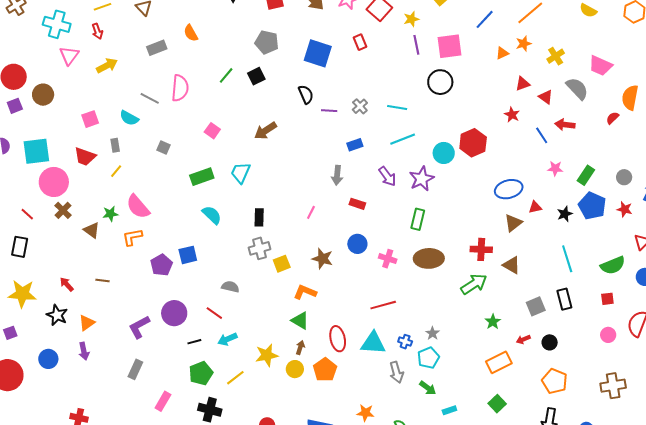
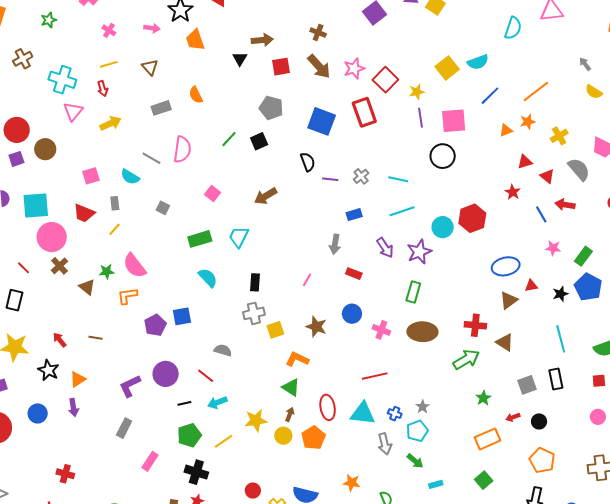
red rectangle: (360, 42) -> (364, 112), size x1.8

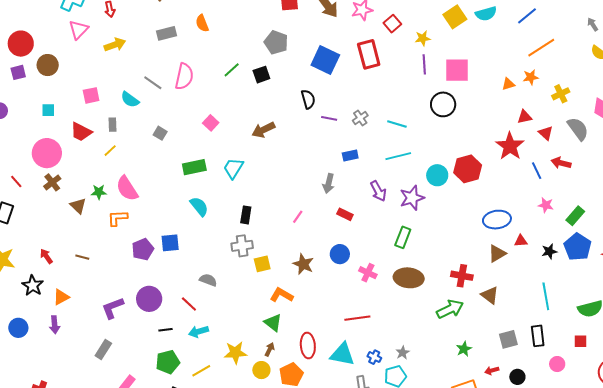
red square: (385, 80) -> (392, 24), size x0.7
blue line: (490, 96) -> (527, 16), moved
red star: (513, 192) -> (510, 146), size x1.8
cyan square: (36, 205) -> (48, 110), moved, size x0.5
pink circle: (598, 417) -> (557, 364), moved

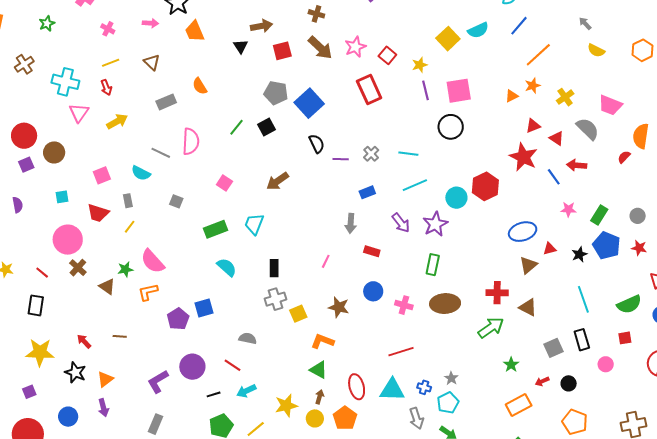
blue square: (325, 60) -> (309, 103), moved, turned 32

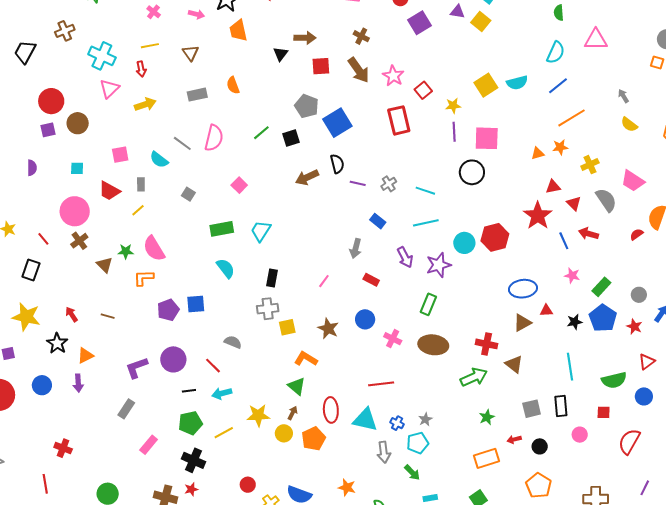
pink star: (355, 47) -> (393, 76), turned -30
brown arrow: (278, 181) -> (307, 177), moved
blue rectangle: (367, 192) -> (378, 221), turned 49

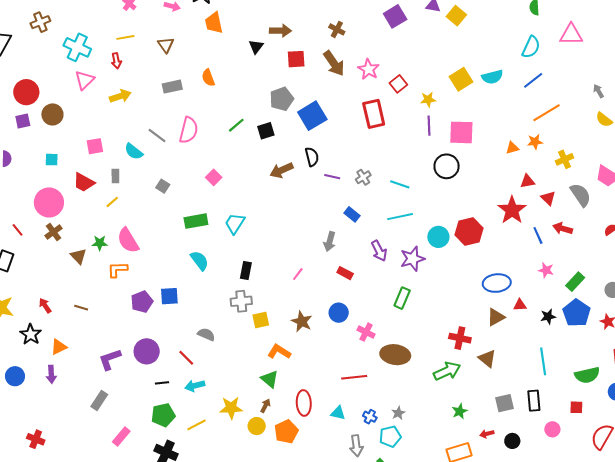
gray pentagon: (307, 106) -> (282, 99), turned 30
brown ellipse: (433, 345) -> (395, 355), moved
cyan triangle: (365, 420) -> (338, 413), size x0.6

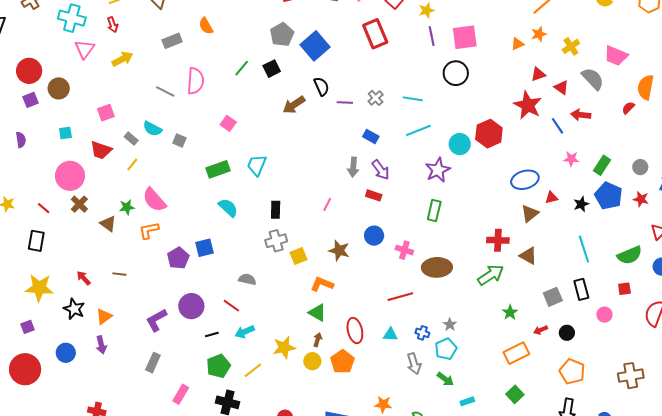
cyan semicircle: (134, 152) -> (152, 129), moved
gray rectangle: (115, 176) -> (131, 139), turned -40
purple arrow: (379, 251) -> (381, 170), moved

